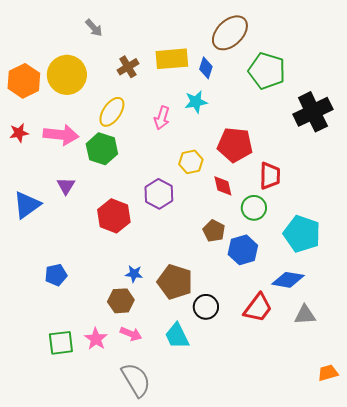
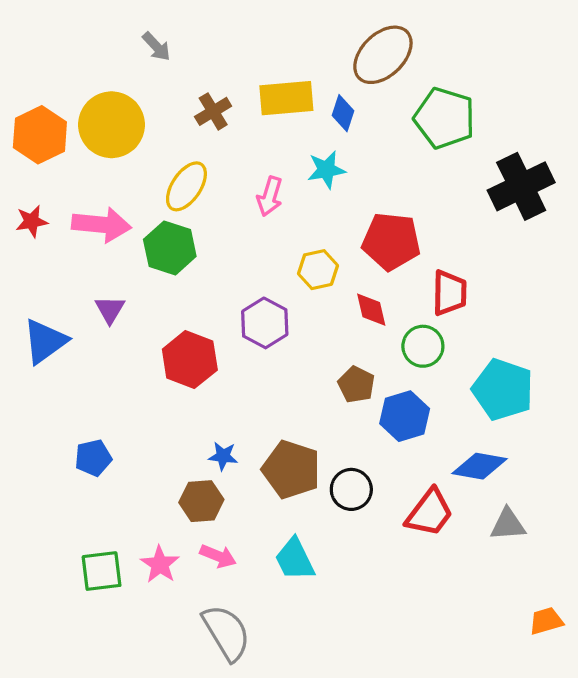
black circle: (206, 307) -> (351, 489), moved

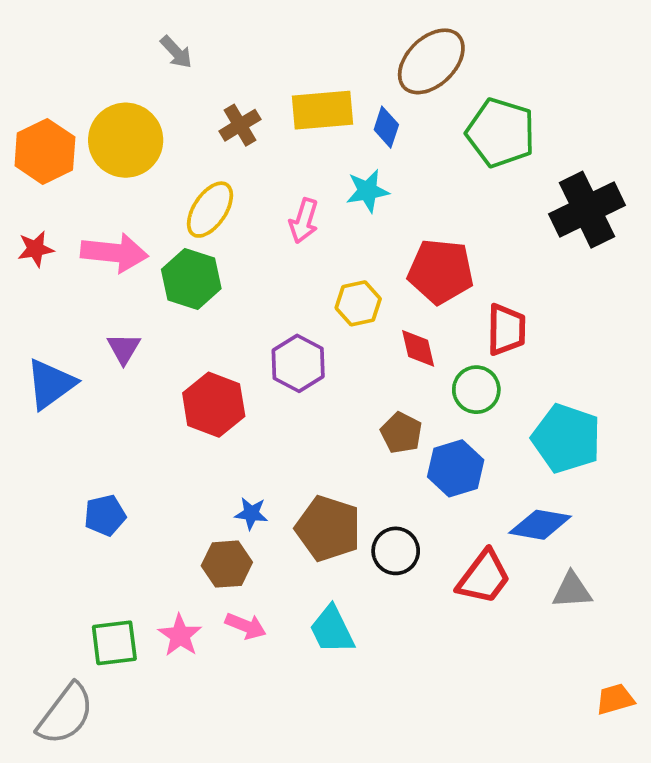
gray semicircle: (226, 633) -> (66, 714), moved, turned 68

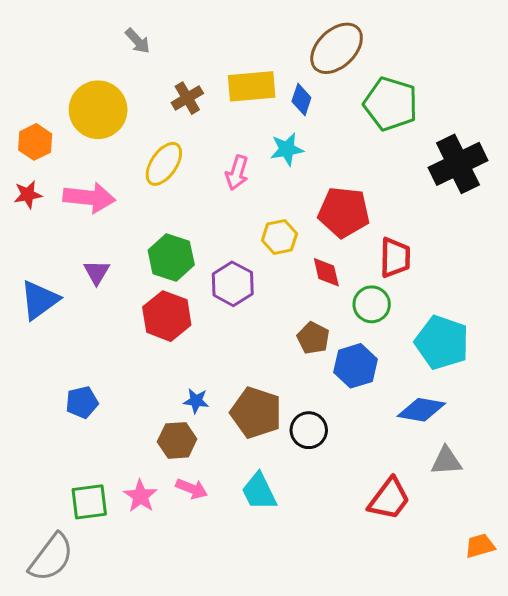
orange hexagon: (45, 151) -> (35, 142), moved, size x0.7
green hexagon: (191, 279) -> (171, 258), moved
red trapezoid: (484, 577) -> (389, 499), moved

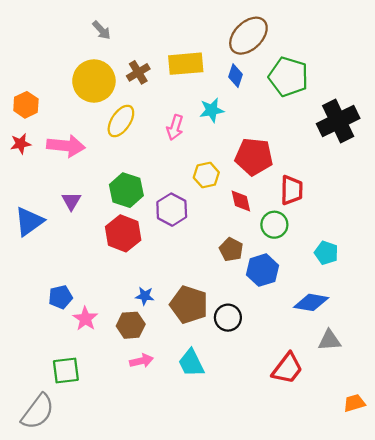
blue diamond: (301, 100) -> (235, 76), moved
yellow circle: (98, 110) -> (94, 81), moved
cyan pentagon: (442, 342) -> (326, 253), size x0.6
pink arrow: (192, 489) -> (141, 361), turned -35
pink star: (140, 496) -> (85, 319), moved

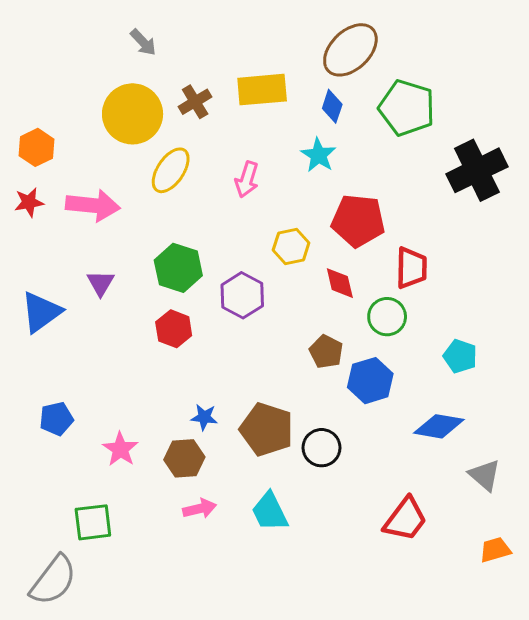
cyan star: (212, 110) -> (318, 155), moved, turned -30
red hexagon: (123, 233) -> (174, 329), size x0.7
blue pentagon: (60, 297) -> (56, 419), moved
gray triangle: (329, 340) -> (485, 475), moved, turned 45
orange trapezoid: (354, 403) -> (495, 550), moved

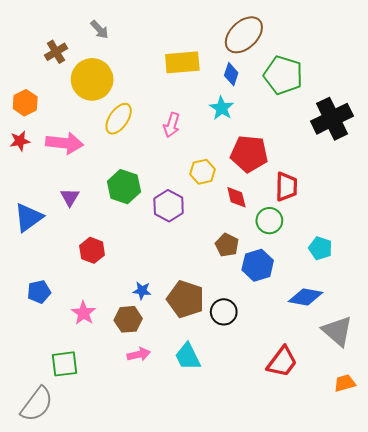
brown cross: (195, 102) -> (56, 52), moved
red hexagon: (174, 329) -> (92, 250), moved
gray triangle: (485, 475) -> (337, 331), size x1.4

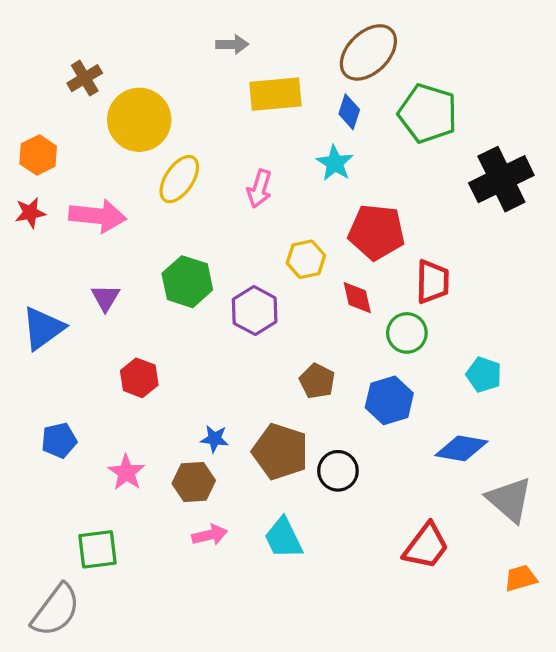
gray arrow: (99, 30) -> (232, 44), moved, turned -48
brown pentagon: (227, 245) -> (317, 381), moved

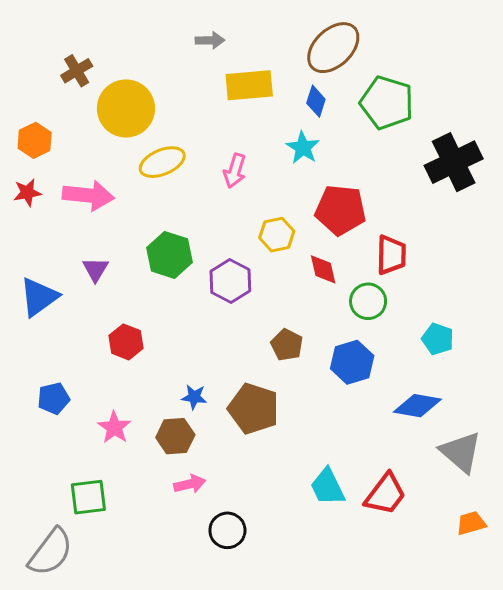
yellow ellipse: (179, 179) -> (162, 162), turned 33
black circle: (338, 471) -> (227, 530), moved
cyan trapezoid: (283, 538) -> (327, 487), moved

